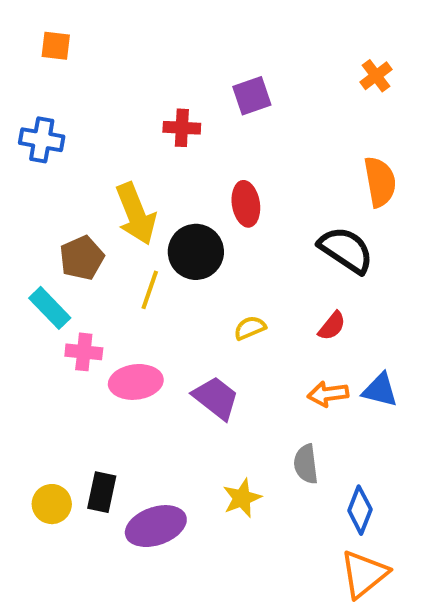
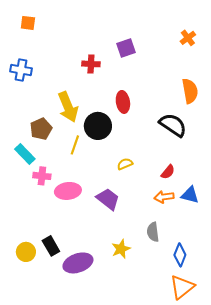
red semicircle: (332, 326) -> (168, 172), moved
black rectangle: (102, 492) -> (51, 246), turned -42

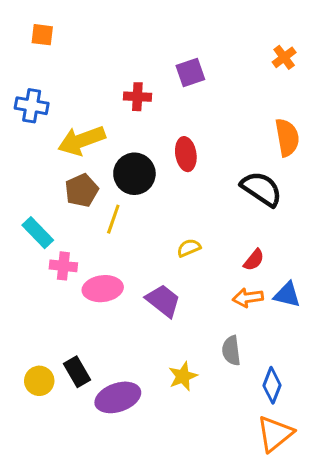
yellow arrow: (68, 107) -> (82, 140), moved, turned 92
black circle: (98, 126) -> (134, 174), moved
brown pentagon: (41, 129) -> (82, 190), moved

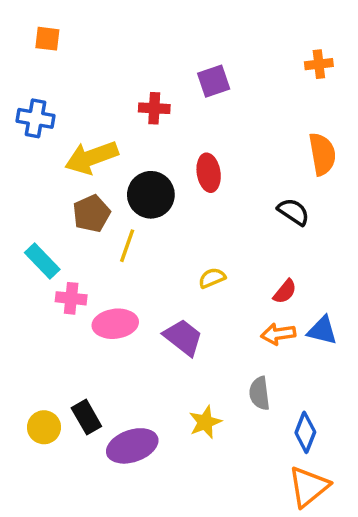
orange cross: (284, 57) -> (319, 64), turned 30
black semicircle: (261, 189) -> (293, 212), size x0.7

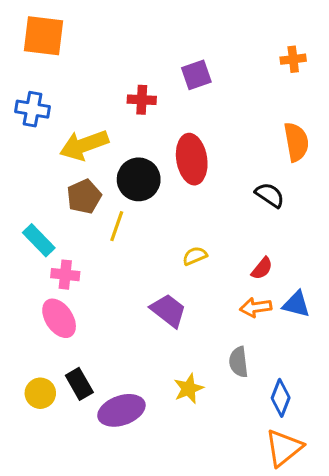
orange square: (47, 39) -> (43, 36), size x1.8
red ellipse: (209, 173) -> (192, 159), size x1.4
pink ellipse: (115, 324) -> (59, 318), moved, turned 63

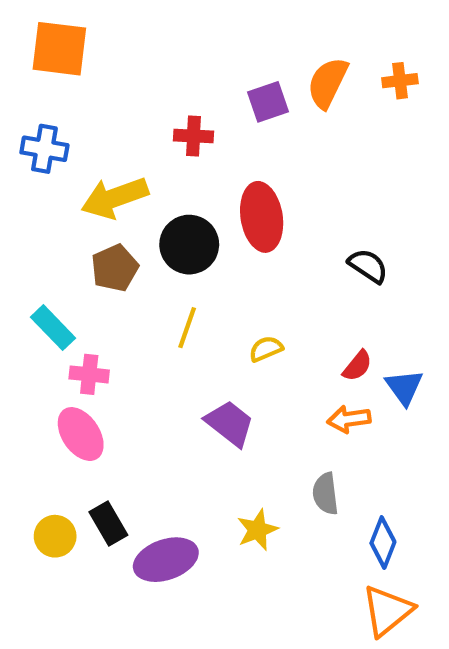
orange semicircle: (296, 142) -> (328, 83), moved, turned -144
yellow line: (117, 226) -> (187, 328), moved
blue triangle: (296, 304) -> (404, 387), moved, turned 40

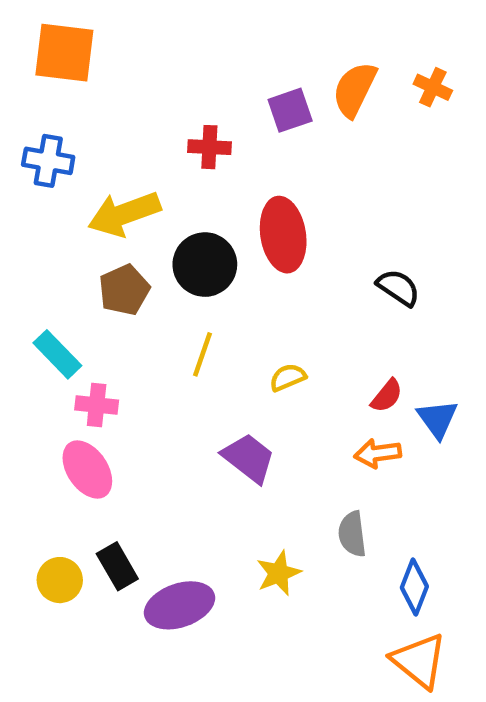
orange cross: (400, 81) -> (433, 87), turned 32
orange triangle: (387, 611) -> (419, 661), turned -42

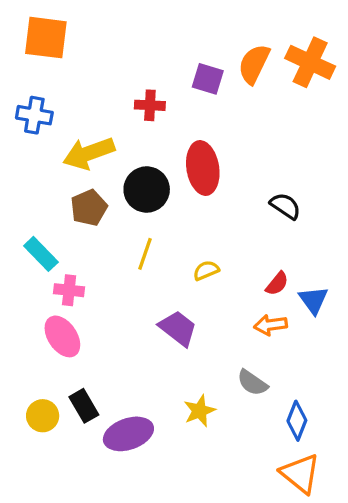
orange cross: (433, 87) -> (310, 62), size x1.8
purple square: (290, 110) -> (208, 79), turned 36
gray semicircle: (352, 534) -> (252, 383), turned -48

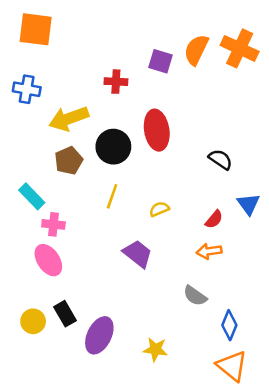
blue triangle: (313, 300) -> (249, 204), moved
yellow star: (199, 411) -> (155, 349), moved, turned 30
purple ellipse: (128, 434) -> (99, 335), turned -45

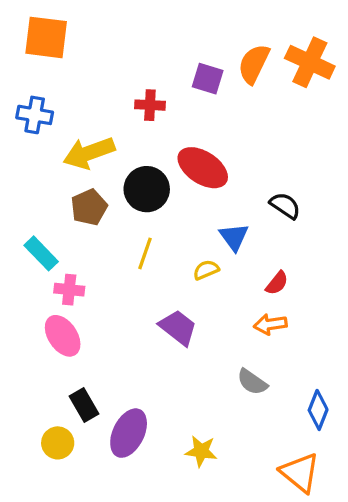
red ellipse: (157, 130) -> (203, 168), turned -48
blue triangle: (249, 204) -> (234, 237), moved
yellow circle: (33, 321) -> (58, 443), moved
blue diamond: (229, 325) -> (318, 410), moved

